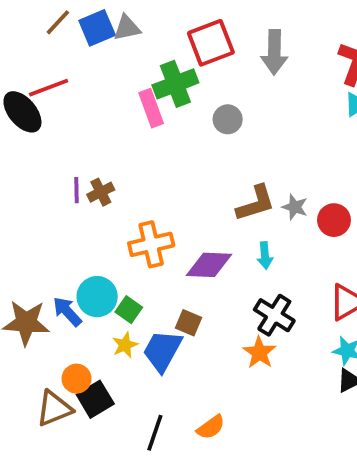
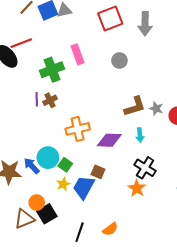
green cross: (175, 84) -> (52, 70), moved

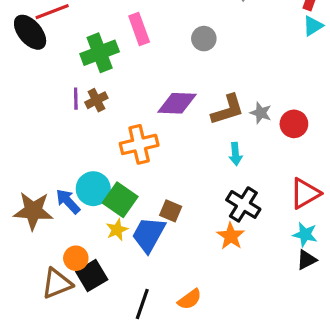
purple diamond: (109, 140) -> (177, 103), moved
green square: (65, 165) -> (120, 200), size x1.5

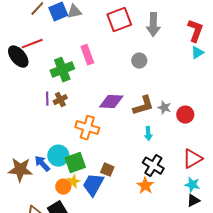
gray circle: (204, 39) -> (139, 61), moved
orange cross: (139, 144) -> (87, 128), turned 30
green square: (120, 200) -> (75, 163), turned 35
orange circle: (76, 258) -> (63, 187), moved

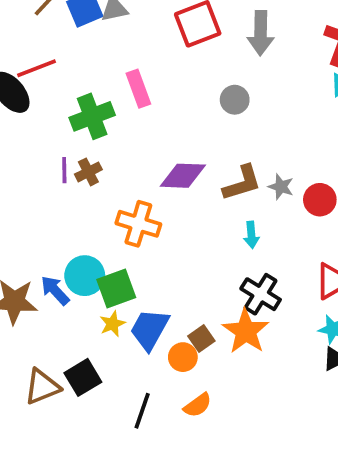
brown square: (107, 170) -> (201, 339), moved, turned 32
orange star: (145, 186) -> (246, 331), size x1.4
orange circle: (63, 187) -> (183, 357), moved

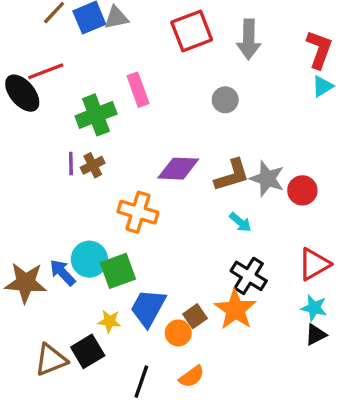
gray star: (281, 187) -> (267, 179), size x1.5
cyan arrow: (251, 235) -> (240, 222), turned -45
yellow star: (112, 324) -> (109, 321), moved, turned 30

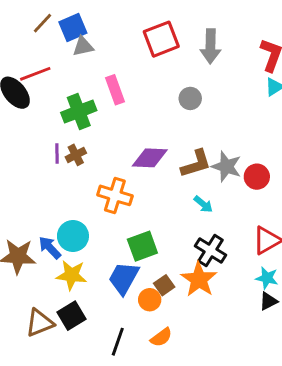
gray triangle: (116, 18) -> (83, 46), moved
green square: (118, 271) -> (142, 246), moved
yellow star: (109, 321) -> (71, 275), moved, size x1.5

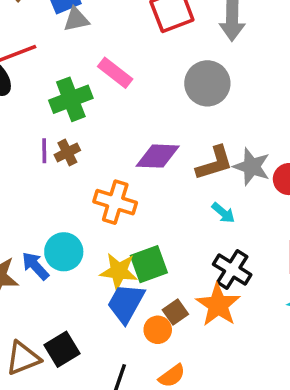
pink rectangle: (115, 90) -> (115, 73), turned -32
gray circle: (190, 98) -> (207, 83), size x1.6
yellow star: (71, 275) -> (119, 271), moved

